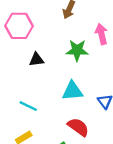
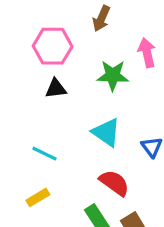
pink hexagon: (19, 26) -> (53, 46), moved
cyan triangle: (72, 91) -> (106, 132), turned 40

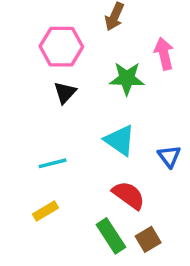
black triangle: (56, 88) -> (65, 93), turned -40
cyan line: (44, 154) -> (53, 163), turned -40

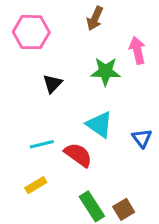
pink hexagon: (61, 47) -> (31, 32), moved
red semicircle: (129, 195) -> (78, 155), moved

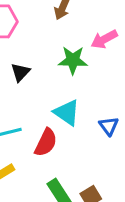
pink arrow: (137, 50) -> (104, 39), turned -105
red semicircle: (78, 155) -> (46, 142), turned 80

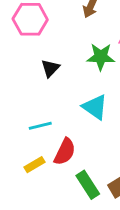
red semicircle: (46, 142) -> (65, 152), moved

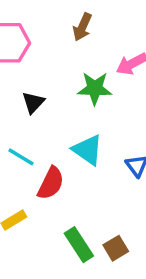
cyan line: (40, 126) -> (21, 157), moved, turned 45
red semicircle: (65, 152) -> (51, 183), moved

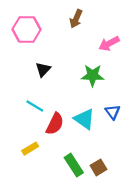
green star: (95, 88) -> (93, 75), moved
cyan triangle: (88, 150) -> (84, 119), moved

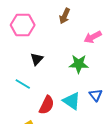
cyan line: (35, 106) -> (23, 84), moved

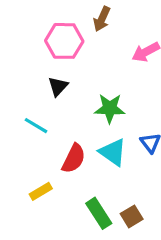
pink hexagon: (23, 25) -> (64, 41), moved
green star: (79, 64) -> (110, 108), moved

